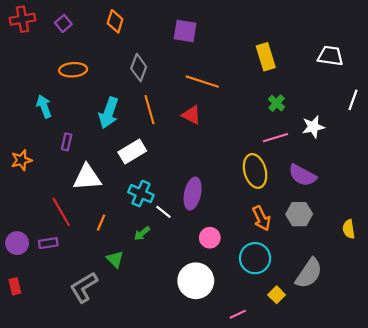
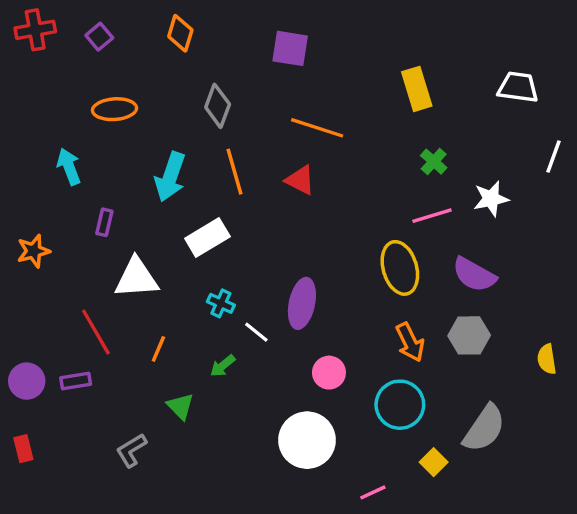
cyan cross: (141, 194) -> (221, 303), size x0.7
gray L-shape: (84, 287) -> (131, 450), size x0.7

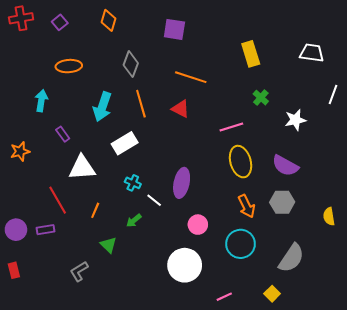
cyan arrow: (69, 167) -> (41, 101), turned 30
pink line: (432, 216) -> (231, 127), moved
purple rectangle: (104, 222) -> (63, 134), turned -49
yellow square: (434, 462) -> (272, 294), moved

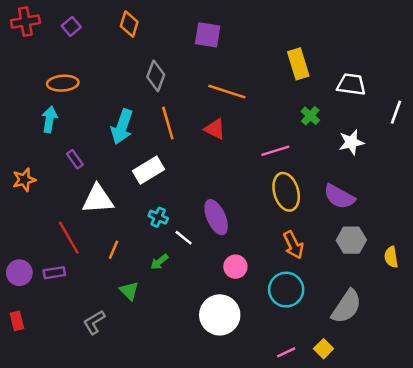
white trapezoid: (312, 53) -> (351, 84), moved
orange ellipse: (69, 66) -> (63, 83), moved
purple ellipse: (182, 183) -> (216, 217), turned -36
gray hexagon: (282, 202) -> (351, 240), moved
pink line: (224, 297) -> (286, 352), moved

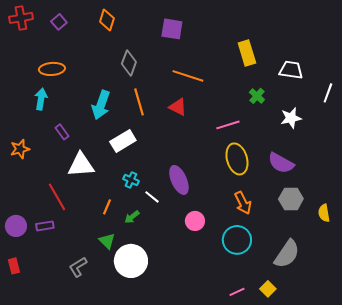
orange line: (113, 250) -> (107, 207), moved
white circle: (220, 315) -> (131, 261), moved

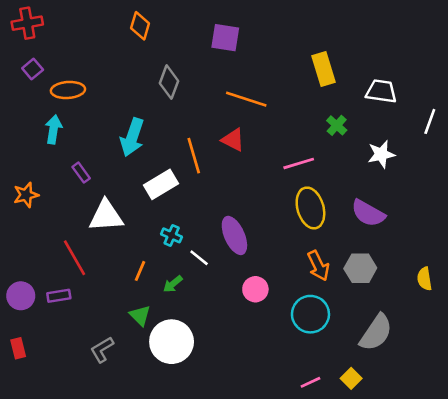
purple square: (59, 22) -> (33, 69), moved
orange line: (139, 102) -> (194, 156), moved
gray hexagon: (291, 199) -> (360, 268), moved

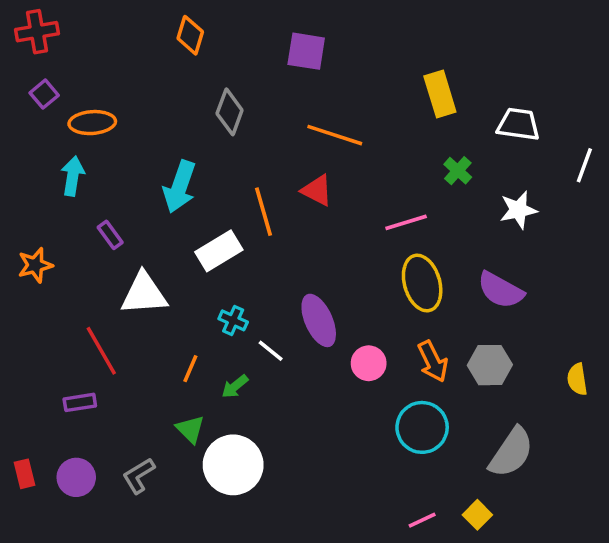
pink circle: (255, 289) -> (369, 363), moved
purple circle: (21, 296) -> (76, 477), moved

